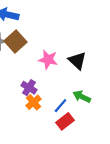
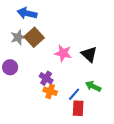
orange cross: (33, 102) -> (50, 91), turned -32
red rectangle: (65, 121) -> (78, 108), turned -49

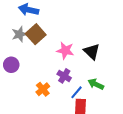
purple cross: (46, 78) -> (64, 76), moved
orange cross: (50, 91) -> (43, 89), moved, turned 32

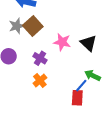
purple cross: (64, 76) -> (40, 58), moved
blue line: (76, 92) -> (81, 86), moved

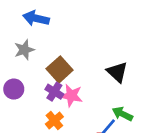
brown square: (33, 26) -> (60, 69), moved
pink star: (62, 42) -> (71, 96), moved

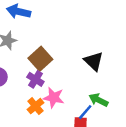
pink star: (71, 96) -> (54, 98), moved

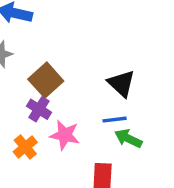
orange cross: (35, 106) -> (25, 147), moved
blue line: (85, 112) -> (115, 120), moved, turned 42

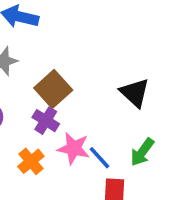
blue line: (115, 120) -> (100, 158), moved, turned 55
green arrow: (128, 138) -> (142, 152), turned -80

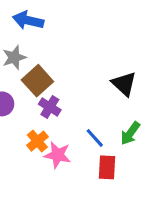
brown square: (53, 89) -> (37, 81), moved
pink star: (74, 148) -> (58, 155), moved

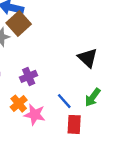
brown square: (37, 81) -> (19, 23), moved
purple cross: (50, 107) -> (29, 76), turned 35

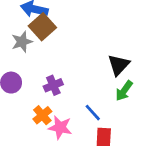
black triangle: (88, 58) -> (119, 65), turned 30
green arrow: (93, 97) -> (124, 91), moved

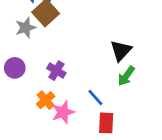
purple cross: (53, 85) -> (56, 71), turned -36
pink star: (60, 127) -> (63, 112), turned -30

